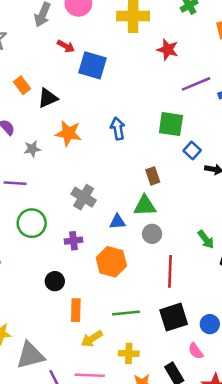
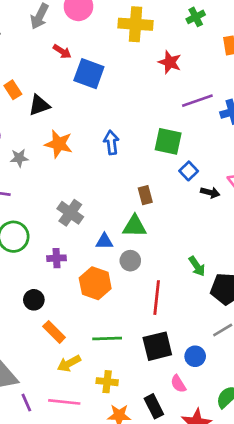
gray circle: (152, 234) -> (130, 261), moved
orange rectangle: (76, 310) -> (54, 332), turned -50

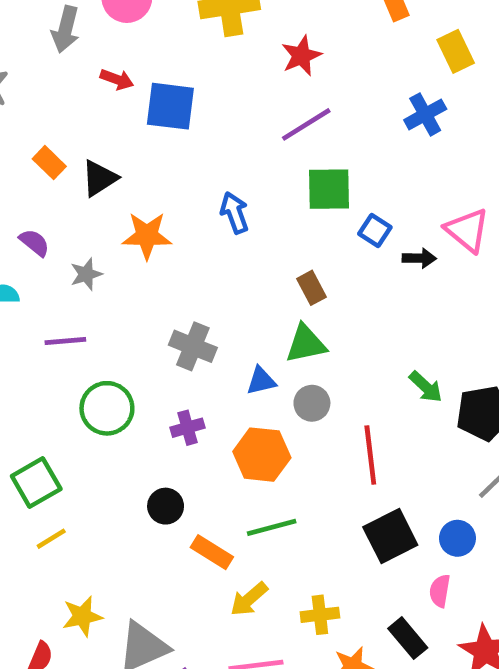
red star: (170, 62) -> (301, 56), turned -30
purple line: (197, 101) -> (306, 124), moved
green line: (107, 339) -> (272, 527), moved
pink semicircle: (178, 384) -> (440, 591), turned 54

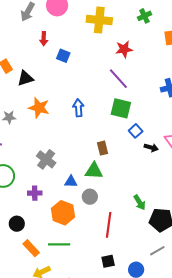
red arrow: (117, 79) -> (44, 39), turned 56
blue square: (170, 106) -> (63, 56), size x0.6
purple line: (306, 124) -> (118, 79), turned 65
black square: (390, 536) -> (108, 261), size x0.6

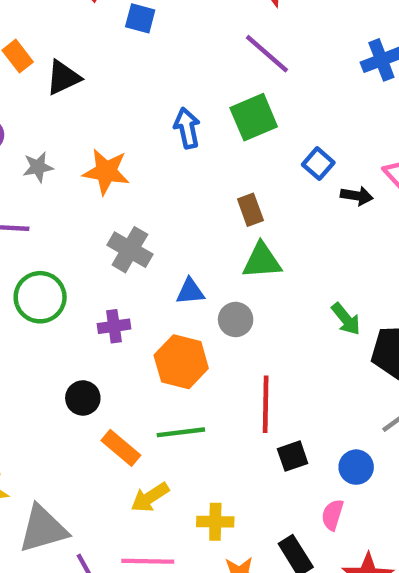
orange star: (39, 108) -> (106, 172), moved
green square: (121, 108) -> (254, 117), moved, turned -30
green triangle: (94, 171) -> (262, 261), moved
red line: (109, 225) -> (266, 404), moved

